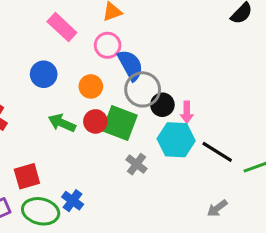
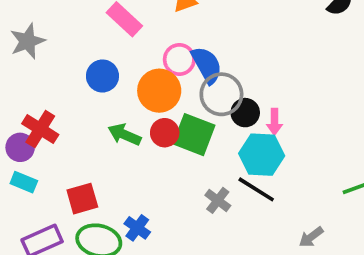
pink circle: (108, 45) -> (179, 60), moved
orange circle: (91, 86) -> (159, 91), size x1.5
black line: (217, 152) -> (256, 189), moved
gray cross: (137, 164) -> (218, 200), moved

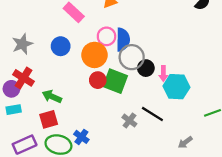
gray star: (27, 41) -> (22, 44), moved
blue semicircle: (207, 65) -> (123, 40), turned 30
green arrow: (124, 135) -> (52, 96), moved
cyan hexagon: (262, 155) -> (176, 87), moved
cyan rectangle: (24, 182) -> (14, 110), turned -32

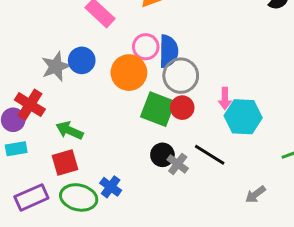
gray star: (22, 44) -> (56, 66), moved
black circle: (146, 68) -> (162, 155), moved
red circle: (98, 80) -> (182, 108), moved

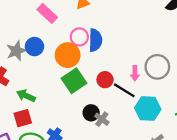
gray circle: (181, 76) -> (157, 67), moved
green square: (158, 109) -> (74, 81), moved, turned 35
cyan hexagon: (243, 117) -> (148, 109), moved
black line: (210, 155) -> (124, 90), moved

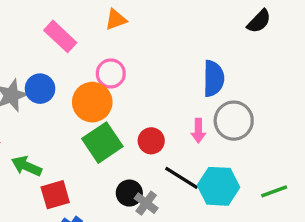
blue semicircle: (95, 40) -> (213, 79), moved
black line: (124, 90) -> (182, 178), moved
red square: (23, 118) -> (55, 195), moved

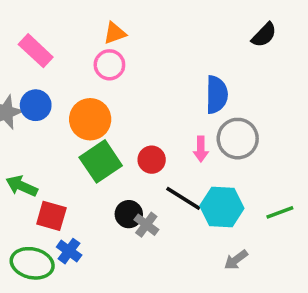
pink rectangle: (60, 36) -> (36, 51), moved
pink circle: (111, 73) -> (109, 65), moved
red square: (55, 195) -> (51, 216), turned 32

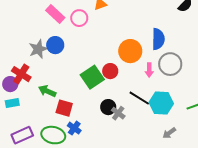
pink circle: (109, 65) -> (79, 18), moved
orange circle: (90, 119) -> (130, 51), moved
red circle: (152, 160) -> (110, 71), moved

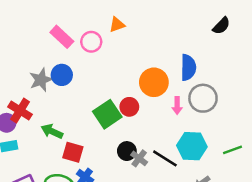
black line: (139, 98) -> (165, 158), moved

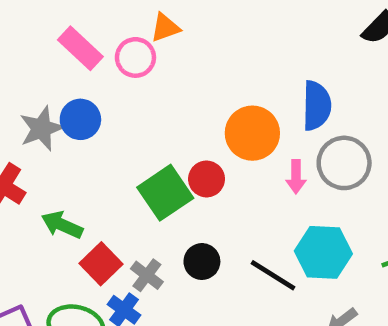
orange triangle: (117, 25) -> (165, 28), moved
red square: (73, 152) -> (101, 264), turned 30
gray cross: (139, 158) -> (147, 275), moved

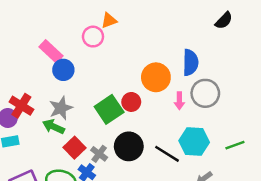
pink rectangle: (80, 48) -> (51, 51), moved
gray star: (41, 129) -> (61, 108), moved
black circle: (202, 262) -> (129, 146), size x1.5

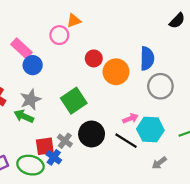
pink arrow: (179, 101) -> (130, 118), moved, turned -112
red circle: (131, 102) -> (94, 58), moved
red square: (74, 148) -> (45, 146), moved, turned 36

